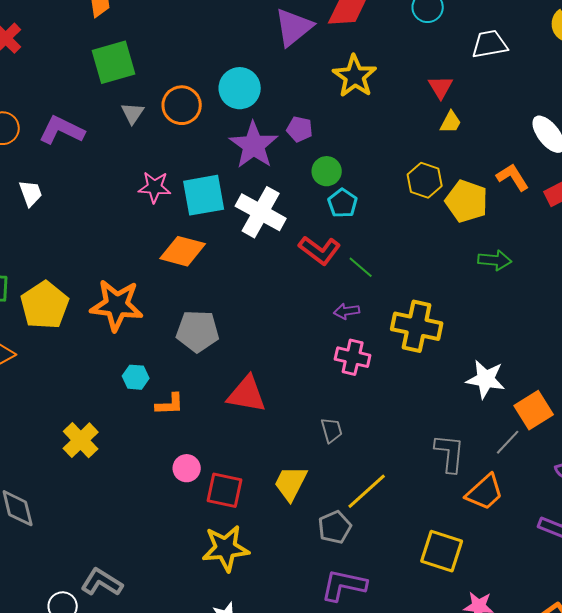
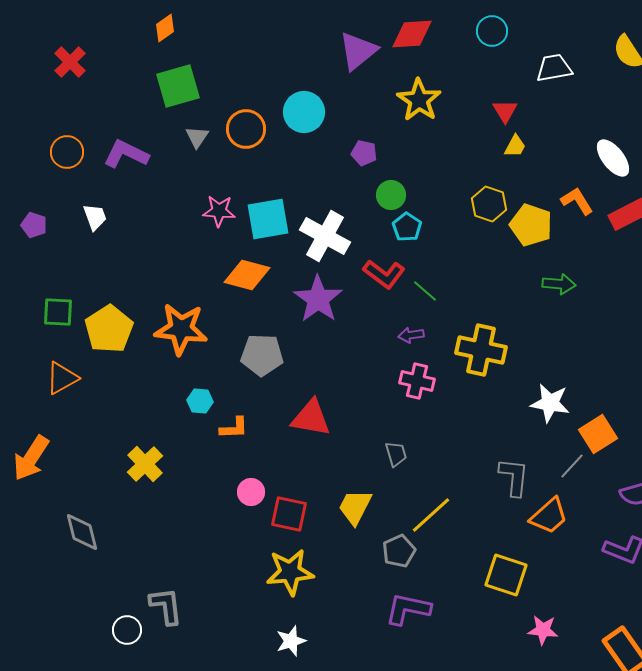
purple star: (254, 145) -> (318, 299), moved
gray L-shape: (102, 582) -> (166, 606), turned 51

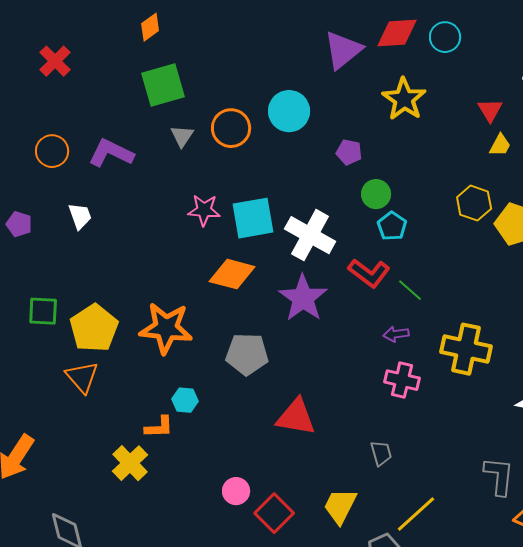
cyan circle: (492, 31) -> (445, 37), moved
orange triangle: (62, 378) -> (82, 377), moved, turned -42
orange L-shape: (234, 428) -> (159, 427), moved
red square: (289, 514) -> (274, 513), turned 33

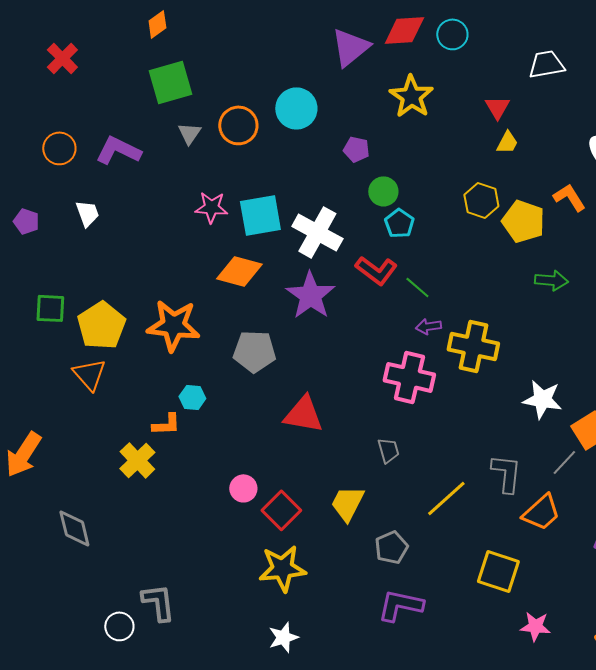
purple arrow: (396, 334) -> (428, 326), moved
pink cross: (402, 380) -> (409, 377), size x1.4
yellow line: (416, 514) -> (446, 498), moved

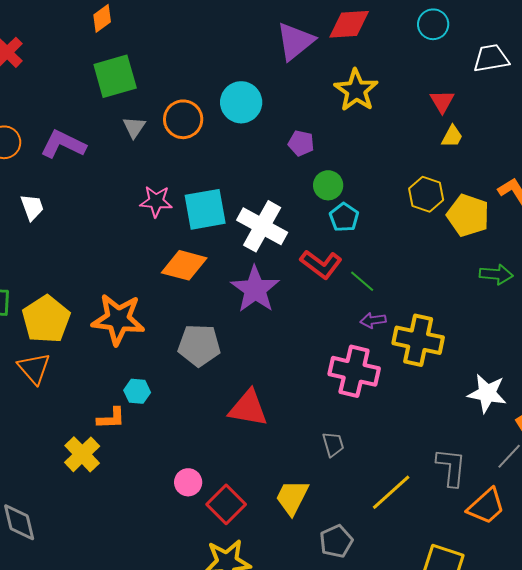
cyan circle: (452, 34) -> (433, 24), moved

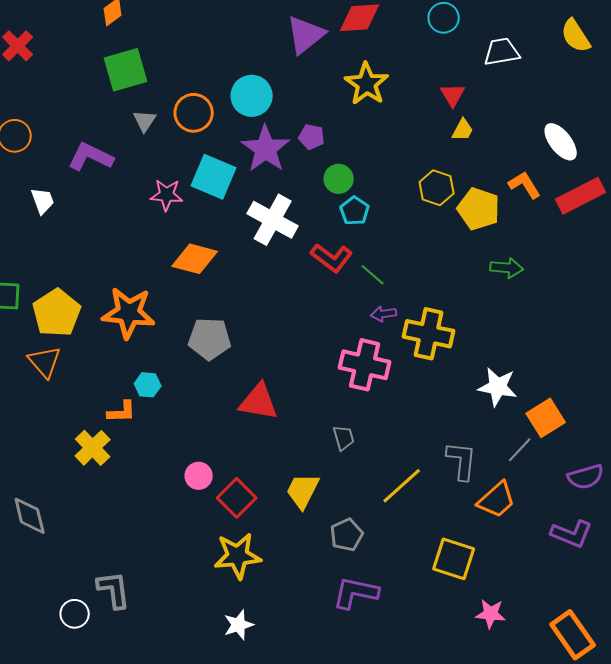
purple L-shape: (63, 144) -> (91, 157), moved
cyan square: (205, 209) -> (214, 177), moved, turned 33
purple star: (255, 289) -> (266, 149), moved

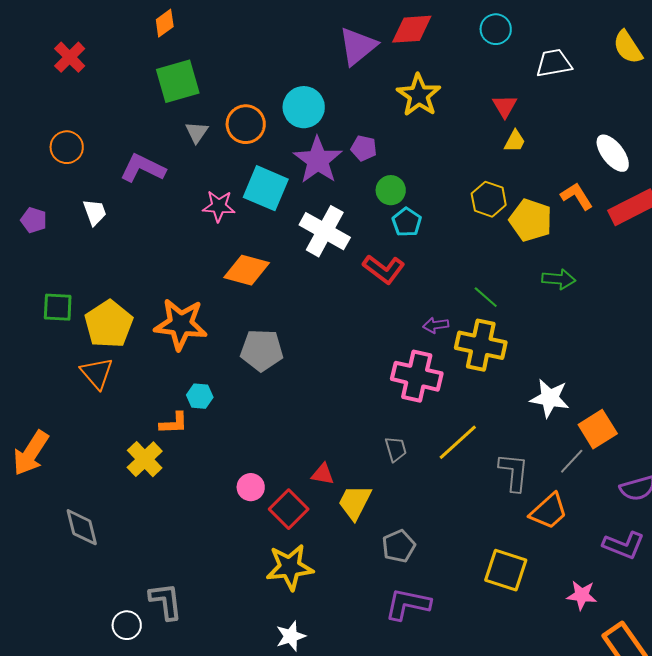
green line: (373, 275) -> (486, 297), moved
red triangle: (259, 402) -> (323, 474), moved, size x0.6
yellow line: (402, 486) -> (458, 442), moved
pink star: (491, 614) -> (582, 595), moved

